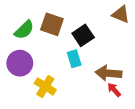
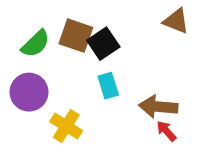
black square: (83, 35) -> (103, 44), moved

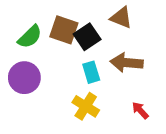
brown triangle: (176, 21) -> (121, 18), moved
brown arrow: (158, 107) -> (127, 63), moved
yellow cross: (66, 126) -> (86, 106), moved

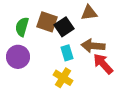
brown triangle: (121, 18) -> (89, 13), turned -30
green semicircle: (30, 37) -> (22, 27), turned 150
red arrow: (140, 110) -> (103, 64), moved, size x1.6

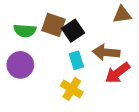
brown triangle: (89, 13) -> (122, 15), moved
green semicircle: (22, 27) -> (25, 31), turned -102
red arrow: (103, 64) -> (118, 73), turned -85

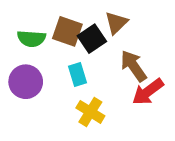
brown triangle: (122, 15) -> (116, 23), moved, turned -36
brown arrow: (106, 52) -> (134, 66), turned 50
cyan rectangle: (76, 60) -> (77, 75), moved

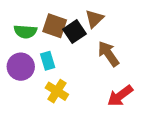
cyan rectangle: (77, 75) -> (48, 61), moved
red arrow: (148, 92) -> (120, 96), moved
yellow cross: (90, 112) -> (57, 91), moved

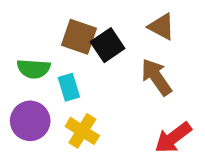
brown triangle: (94, 19) -> (161, 27), moved, turned -48
green semicircle: (25, 32) -> (34, 69), moved
purple circle: (21, 67) -> (30, 121), moved

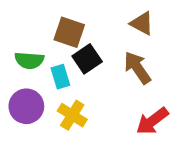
black square: (108, 45) -> (87, 59), moved

